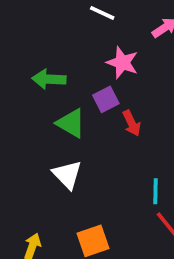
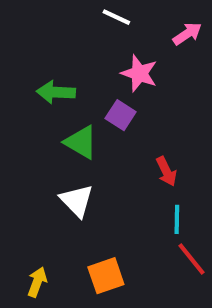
purple square: (106, 99) -> (121, 115), turned -30
red arrow: (132, 123) -> (166, 171), moved

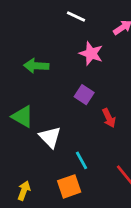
purple square: (121, 115) -> (84, 95), moved
green triangle: (81, 142) -> (23, 117), moved
cyan line: (177, 219) -> (81, 160), moved, turned -30

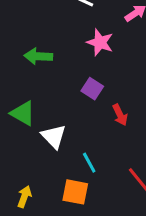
orange square: (69, 186) -> (75, 192), turned 30

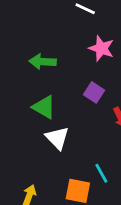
green triangle: (23, 113) -> (44, 107), moved
cyan line: (89, 163) -> (101, 173), moved

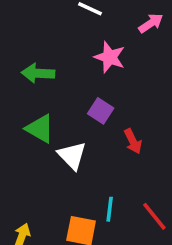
white triangle: (57, 138) -> (72, 156), moved
cyan line: (101, 173) -> (110, 209), turned 36

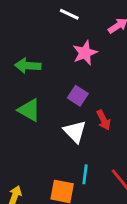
pink star: (110, 57) -> (85, 53), turned 30
white triangle: (72, 156) -> (75, 131), moved

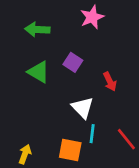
purple square: (78, 96) -> (73, 62), moved
white triangle: (75, 131) -> (82, 108), moved

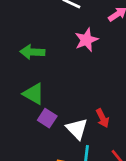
purple square: (73, 62) -> (47, 118), moved
red arrow: (110, 82) -> (103, 118), moved

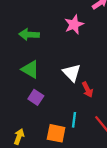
purple square: (47, 118) -> (36, 97), moved
white triangle: (77, 129) -> (72, 73), moved

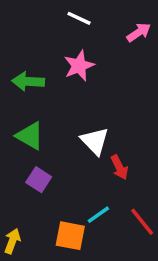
pink star: (74, 24) -> (79, 66), moved
cyan line: (74, 120) -> (98, 215), turned 48

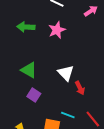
green arrow: (28, 81) -> (26, 27), moved
cyan line: (98, 215) -> (68, 115), turned 56

